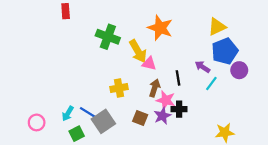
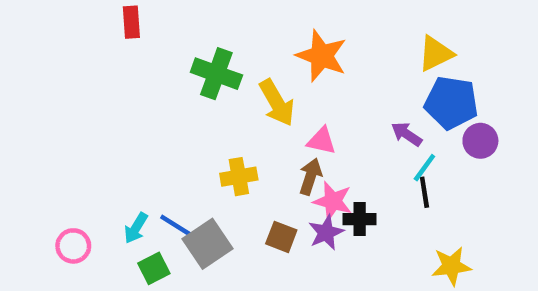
blue pentagon: (225, 51) -> (451, 103), turned 30
pink triangle: (149, 63) -> (322, 141), moved
black line: (178, 78) -> (424, 192), moved

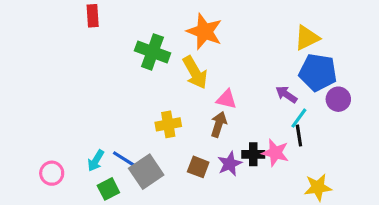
orange star: (322, 56) -> (204, 31), moved
pink star: (333, 201) -> (275, 153), moved

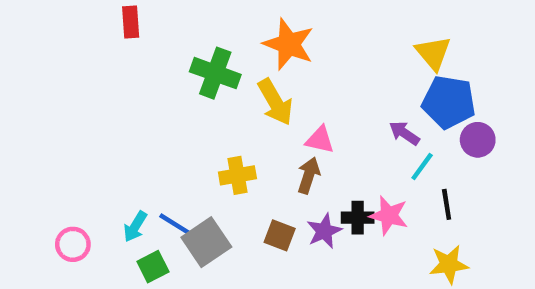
yellow triangle: (307, 38) -> (433, 53), turned -44
black line: (299, 135) -> (447, 204), moved

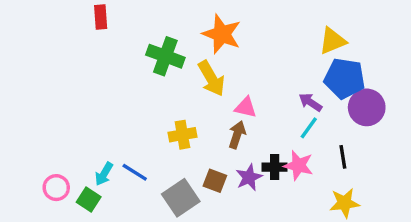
yellow triangle: (433, 53) -> (333, 41), turned 48
purple circle: (478, 140) -> (367, 107), size x1.4
cyan line: (422, 166) -> (309, 128), moved
gray square: (206, 242) -> (181, 198), moved
green square: (153, 267) -> (89, 200), moved, turned -30

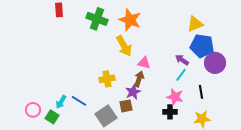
green cross: (165, 56) -> (97, 19), moved
black cross: (275, 167) -> (170, 112), moved
purple star: (249, 177) -> (133, 92), moved
brown square: (215, 181) -> (126, 106), turned -32

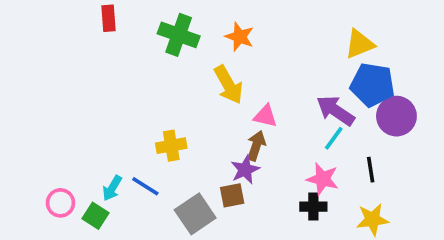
orange star: (130, 20) -> (240, 37), size x0.7
purple arrow: (182, 60) -> (336, 111), size x1.5
yellow cross: (107, 79) -> (171, 146), moved

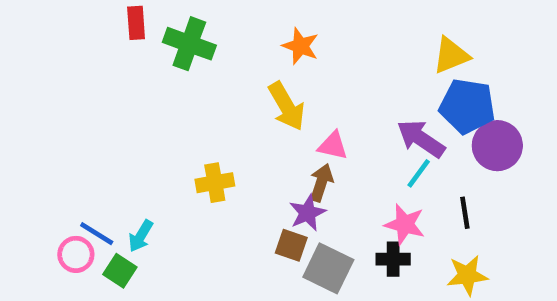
green cross: (179, 35) -> (189, 44), moved
blue line: (145, 186) -> (97, 234), moved
brown square: (232, 195) -> (291, 245), turned 30
gray square: (195, 214) -> (328, 268), moved, turned -30

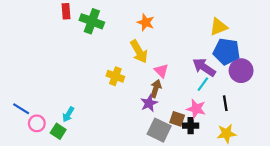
pink triangle: (333, 146) -> (161, 71), turned 32
yellow cross: (215, 183) -> (115, 76), moved, turned 30
blue line: (97, 234) -> (21, 109), moved
brown square: (291, 245) -> (177, 119), moved

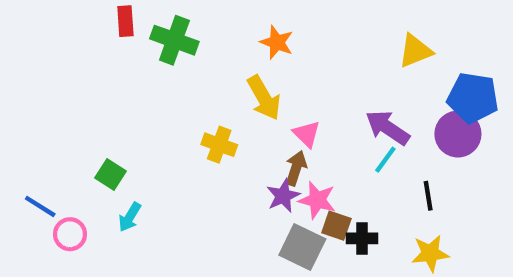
blue pentagon: (226, 52) -> (473, 98), moved
pink star: (196, 109) -> (317, 200), moved
green square: (58, 131) -> (110, 174), moved

